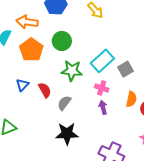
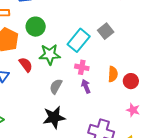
gray square: (126, 69) -> (106, 31), moved
red semicircle: (45, 90) -> (26, 65), moved
gray semicircle: (64, 103) -> (56, 86), moved

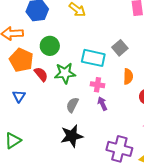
cyan rectangle: (79, 40) -> (93, 58), turned 65
red semicircle: (26, 65) -> (41, 74), moved
orange semicircle: (113, 74) -> (128, 76), moved

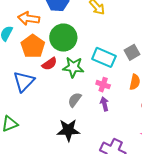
green circle: (50, 46) -> (63, 38), size x1.4
red semicircle: (41, 74) -> (50, 64), turned 84
blue triangle: (19, 96) -> (24, 81), size x1.6

